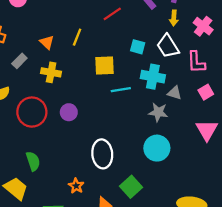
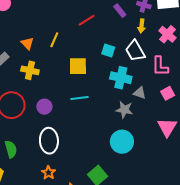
cyan line: (121, 90) -> (80, 98), moved
white ellipse: (102, 154) -> (49, 141), moved

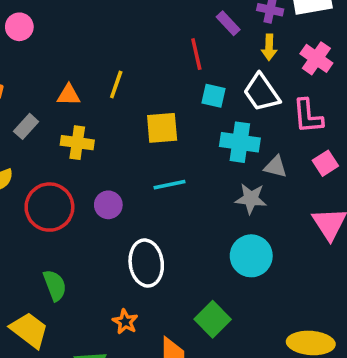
red line: (87, 20) -> (196, 54), moved, turned -66
orange triangle: (27, 43) -> (69, 95), turned -40
white ellipse: (49, 141) -> (146, 263), moved

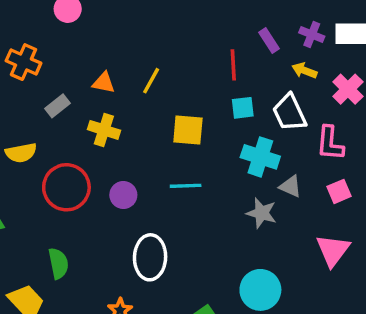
yellow arrow: (269, 47) -> (304, 71), turned 100
cyan square: (213, 96) -> (243, 108), turned -30
cyan circle: (251, 256) -> (260, 290), moved

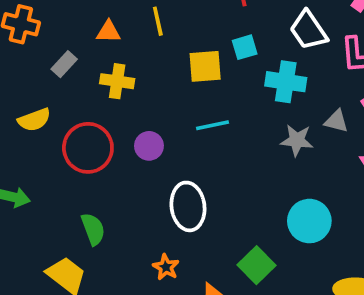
yellow line: (151, 81) -> (158, 21), turned -32
cyan square: (243, 108) -> (245, 47), moved
gray triangle: (291, 186) -> (336, 121), moved

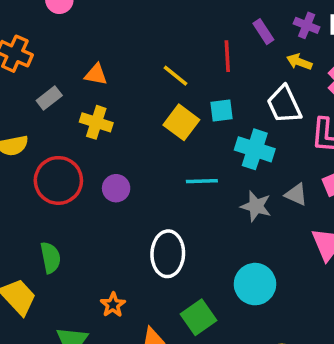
yellow line: (158, 21) -> (176, 76), moved, turned -48
yellow square: (205, 66) -> (181, 122), turned 32
cyan line: (213, 125) -> (202, 181), moved
white ellipse: (188, 206) -> (168, 254), moved

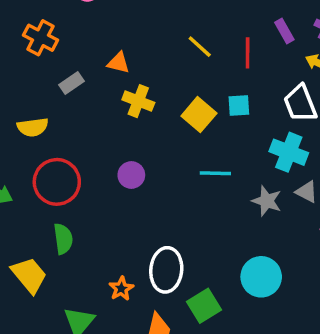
yellow line: (176, 76) -> (200, 47), moved
yellow cross: (96, 122) -> (138, 101), moved
cyan cross: (255, 149) -> (289, 152), moved
red circle: (58, 180) -> (57, 182), moved
white ellipse: (168, 254) -> (166, 270), moved

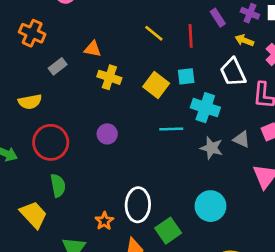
cyan cross: (289, 152) -> (205, 108), moved

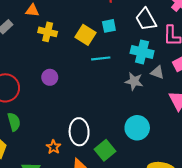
cyan cross: (205, 108) -> (142, 52), moved
cyan line: (171, 129) -> (101, 58), moved

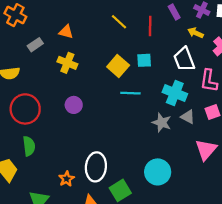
yellow cross: (48, 32) -> (67, 63), moved

